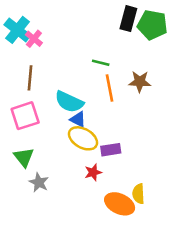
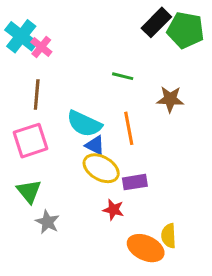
black rectangle: (128, 19) -> (156, 22), turned 30
orange line: (109, 88) -> (129, 128), moved
red star: (93, 172) -> (113, 210), turned 30

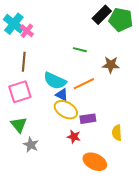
orange line: (129, 128) -> (84, 84), turned 75
yellow semicircle: (169, 236) -> (117, 133), moved

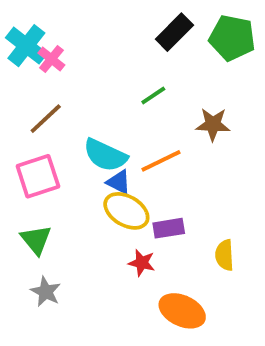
black rectangle: (102, 15) -> (174, 32), moved
green line: (80, 50) -> (153, 96), turned -48
brown line: (24, 62) -> (46, 119), turned 42
gray star: (31, 145) -> (46, 292), moved

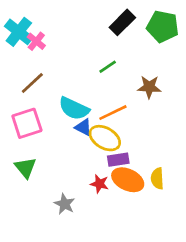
yellow ellipse: (126, 211) -> (105, 138), moved
gray star: (46, 292) -> (65, 204), moved
orange ellipse: (182, 311) -> (128, 180), moved

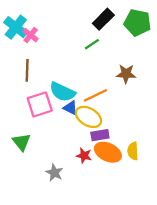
green line: (108, 67) -> (92, 44), moved
brown line: (32, 83) -> (27, 70), turned -45
pink square: (27, 123) -> (40, 104), moved

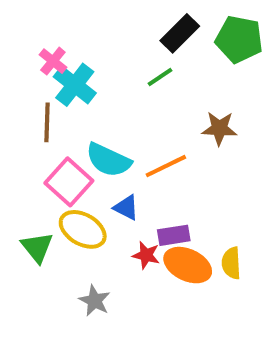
cyan cross: (16, 27) -> (75, 85), moved
pink square: (40, 104) -> (69, 182), turned -30
blue triangle: (70, 108) -> (126, 208), moved
yellow ellipse: (89, 117) -> (83, 229), moved
red star: (84, 156) -> (146, 255), moved

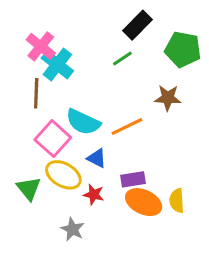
green pentagon: (239, 39) -> (183, 49), moved
pink cross: (53, 61) -> (41, 46), size x1.4
red star: (146, 255) -> (94, 195), moved

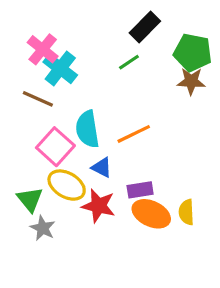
brown line: (36, 93) -> (38, 99), turned -68
brown star: (168, 98) -> (191, 81), moved
cyan semicircle: (83, 122) -> (87, 129), turned 56
red star: (94, 195) -> (99, 206), size x1.5
gray star: (72, 229) -> (43, 228), moved

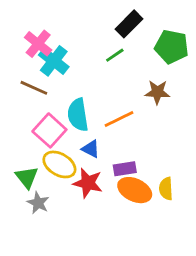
brown star: (191, 81) -> (157, 92), moved

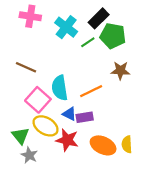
pink cross: (38, 44) -> (30, 16), moved, turned -30
green pentagon: (172, 47) -> (113, 36), moved
cyan cross: (54, 61) -> (66, 27), moved
purple rectangle: (125, 169) -> (85, 117), moved

